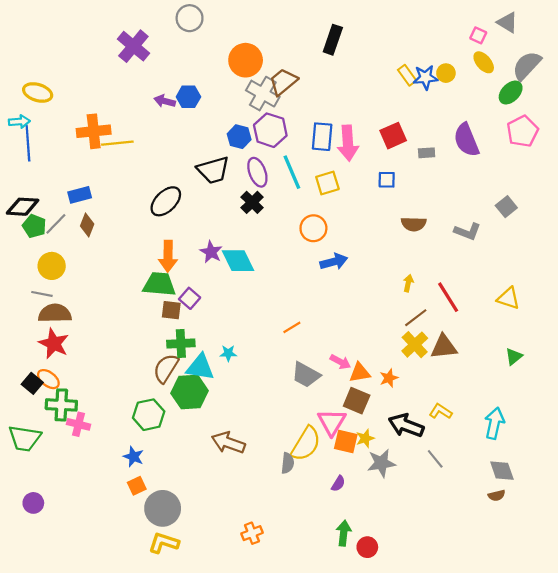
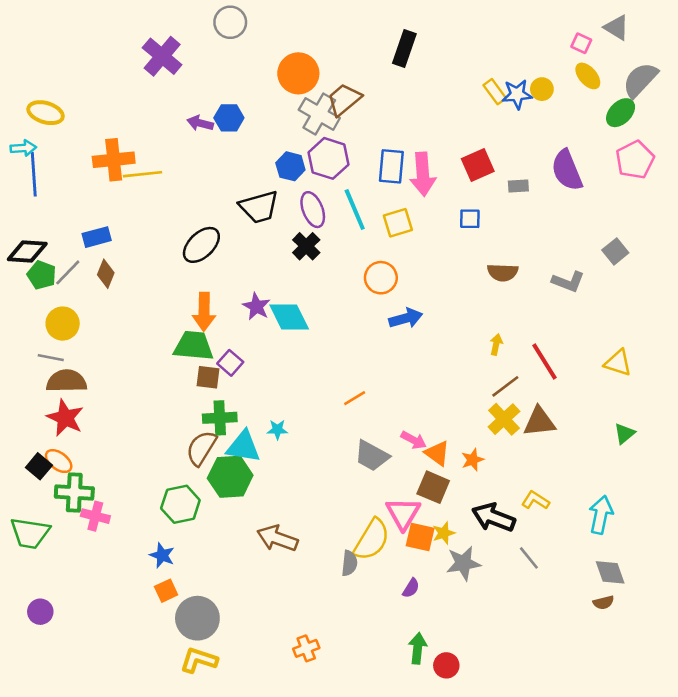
orange triangle: (360, 373) -> (437, 453), turned 45

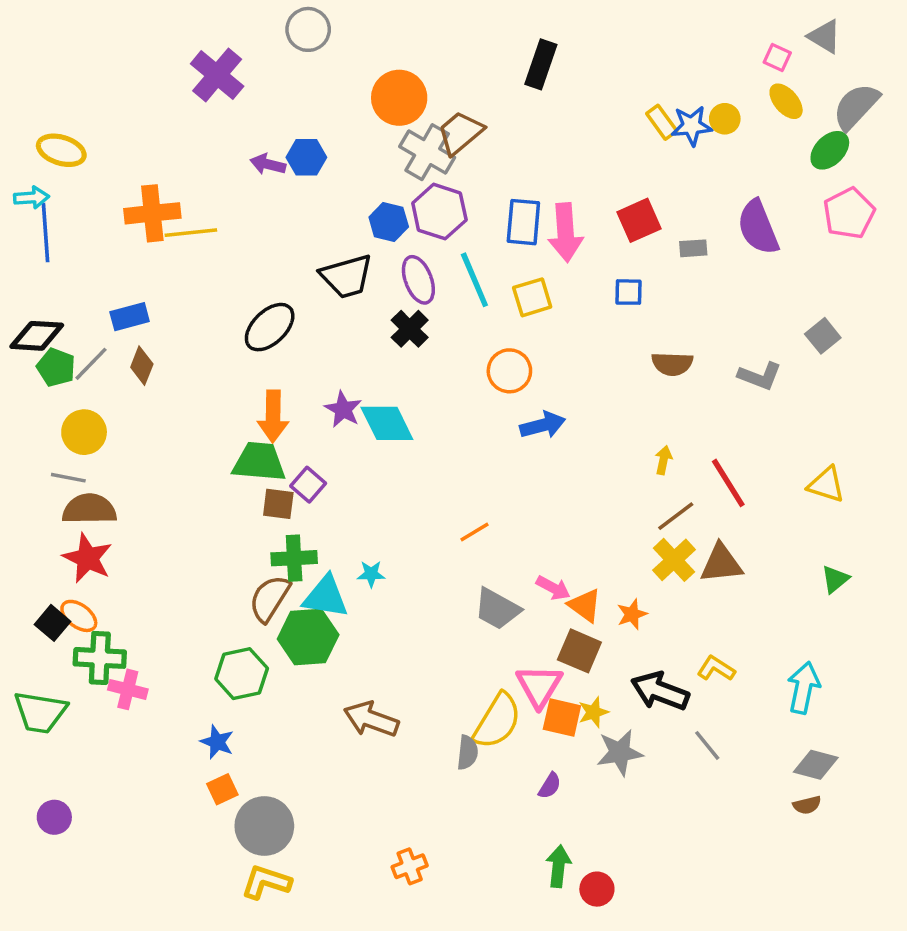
gray diamond: (610, 572) -> (816, 765), turned -56

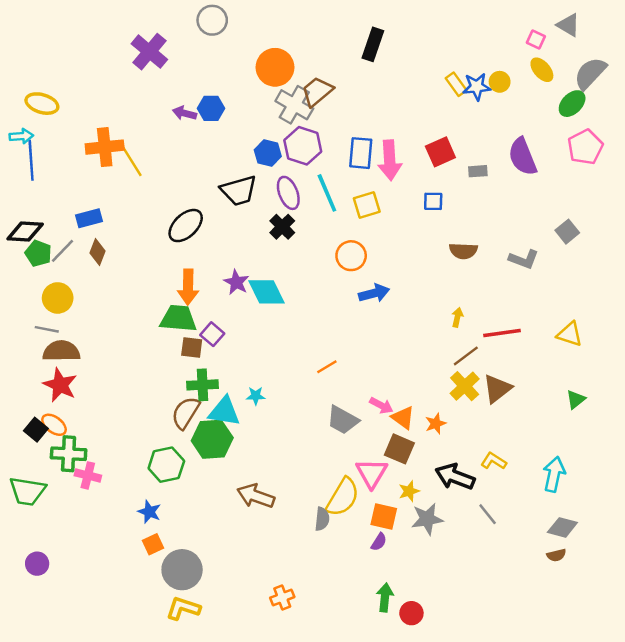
yellow line: (191, 233) -> (131, 160), turned 64
red line: (728, 483) -> (502, 333), turned -66
brown triangle: (721, 563) -> (497, 389), turned -32
orange square: (562, 717) -> (384, 517), moved

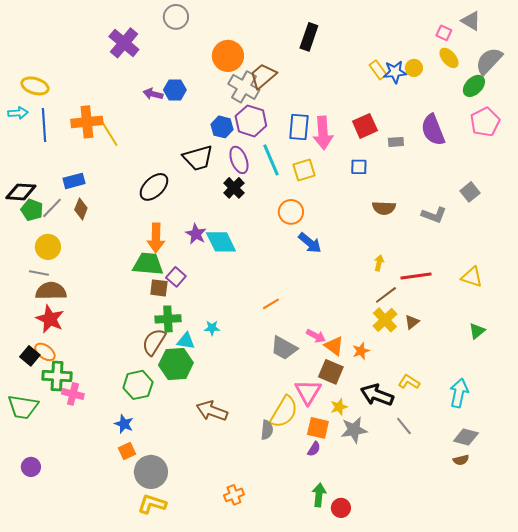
blue line: (31, 160) -> (44, 125), moved
blue arrow: (374, 293) -> (310, 243), turned 55
brown triangle: (497, 389) -> (412, 322), size x0.6
cyan triangle: (224, 411) -> (186, 341), size x0.7

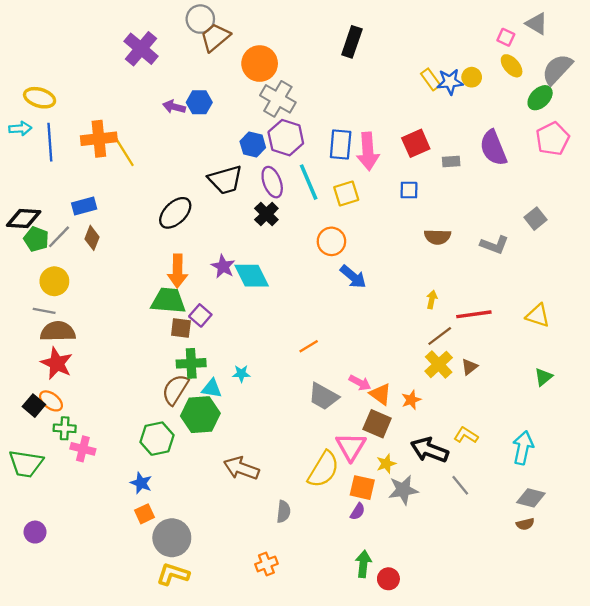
brown trapezoid: (263, 76) -> (215, 37), moved
green cross: (57, 376) -> (65, 428), size x0.7
gray semicircle: (267, 430) -> (284, 512), moved

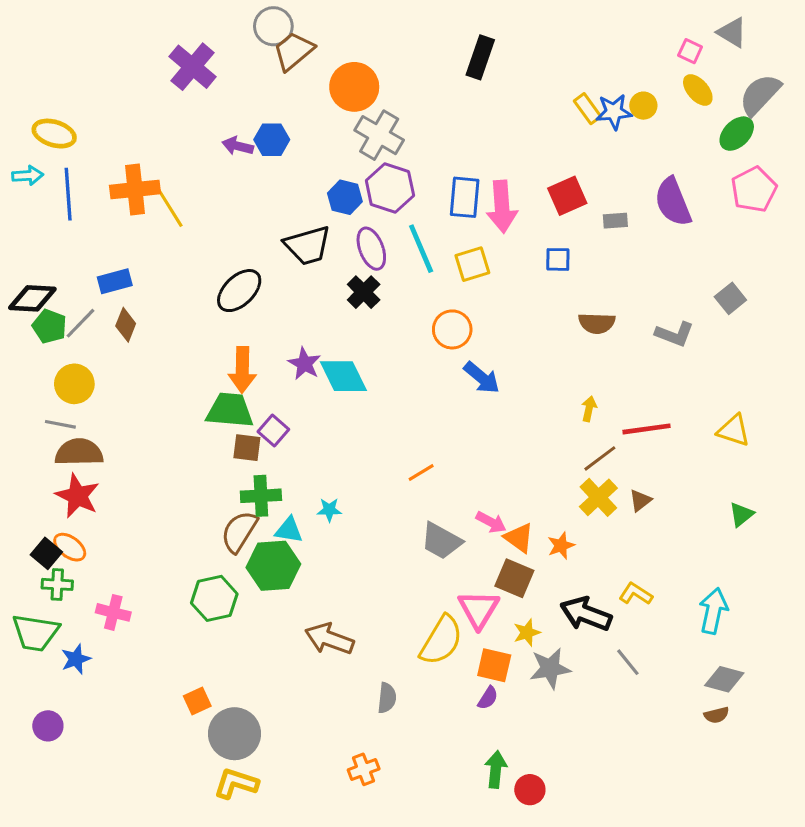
green cross: (65, 428) -> (57, 584), moved
blue star: (141, 483) -> (76, 659), moved, turned 30

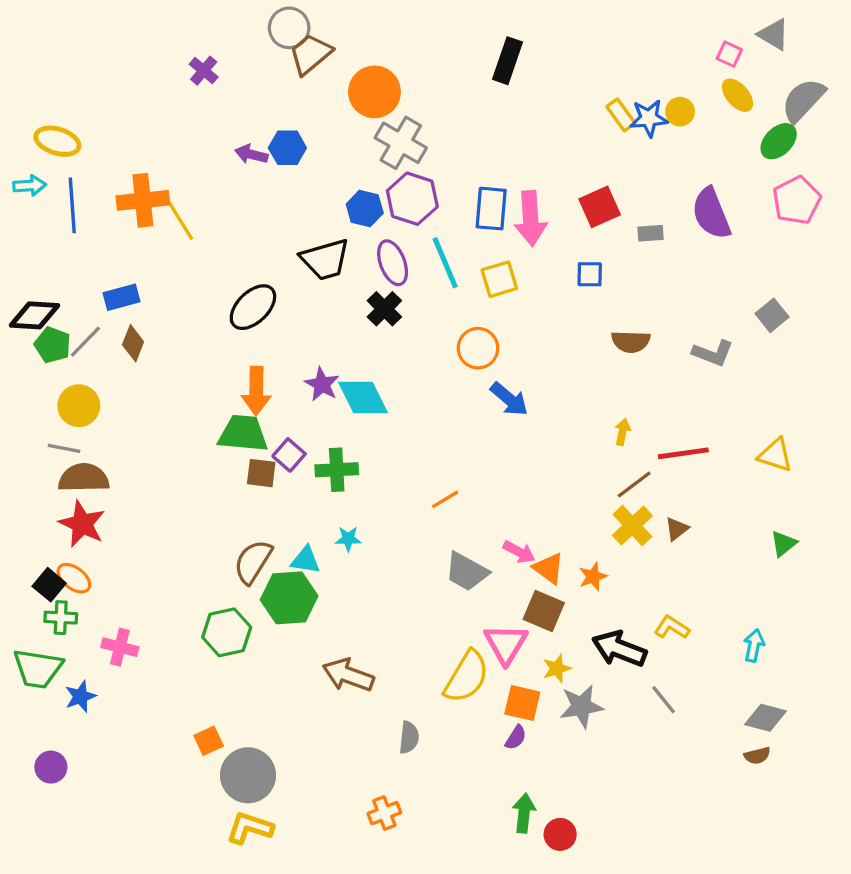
purple cross: (193, 67) -> (204, 71), size x0.6
green cross: (261, 496) -> (337, 470), moved
cyan arrow: (713, 611) -> (754, 646), size x0.7

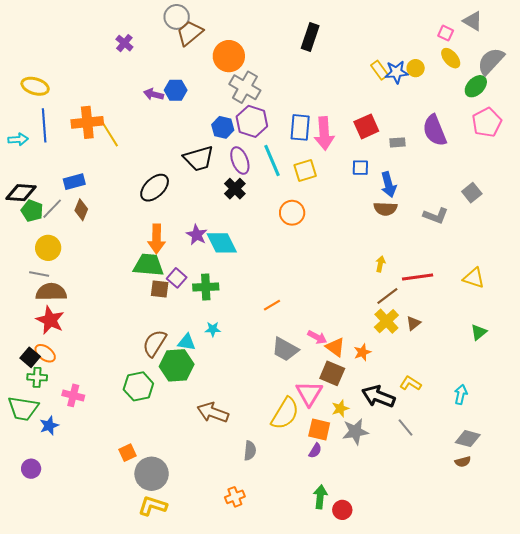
cyan arrow: (30, 186) -> (18, 139), moved
blue arrow: (509, 399) -> (388, 185), moved, turned 35

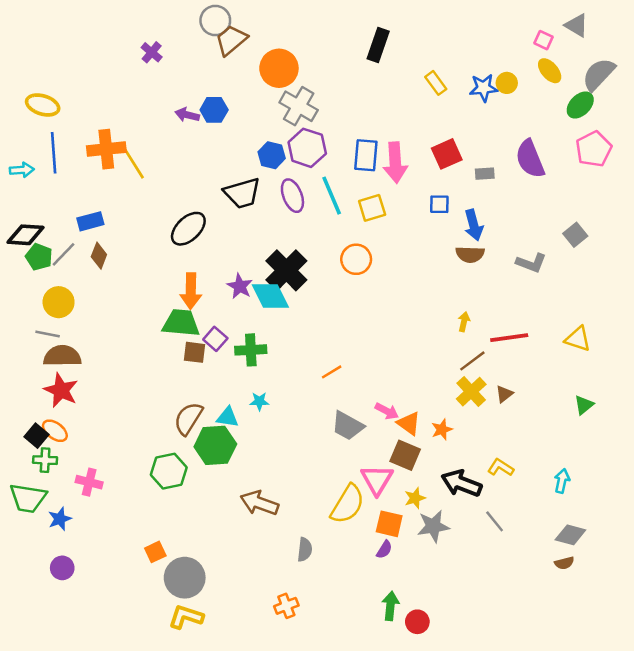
yellow rectangle: (379, 70) -> (436, 83), moved
black cross: (235, 189) -> (286, 270), moved, size x1.6
purple circle: (31, 469) -> (62, 568), moved

